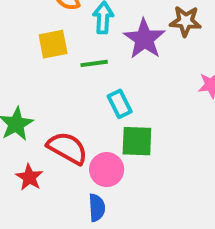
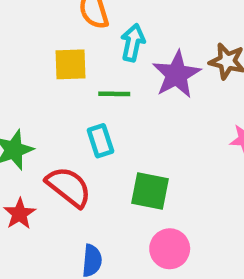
cyan rectangle: (120, 104) -> (100, 141), moved
pink circle: (107, 170) -> (170, 249), moved

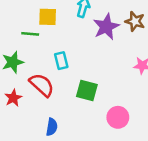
green line: (114, 94) -> (30, 34), moved
pink circle: (170, 249) -> (118, 117), moved

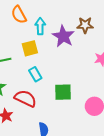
yellow square: (48, 17) -> (30, 48), moved

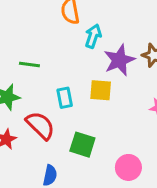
yellow square: (30, 48) -> (101, 90), moved
green square: (63, 92) -> (82, 145), moved

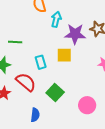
purple star: (119, 60) -> (75, 34), turned 30
green square: (82, 145) -> (55, 92), turned 30

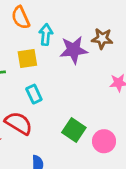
yellow square: (64, 55) -> (27, 58), moved
green square: (55, 92) -> (74, 130), moved

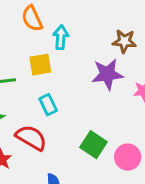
purple star: (74, 50) -> (107, 74), moved

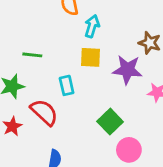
yellow square: (40, 65) -> (91, 57), moved
green square: (93, 145) -> (110, 122), moved

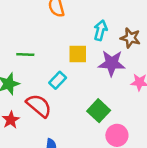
cyan arrow: (92, 26) -> (100, 30), moved
cyan rectangle: (67, 85) -> (58, 80), turned 60

